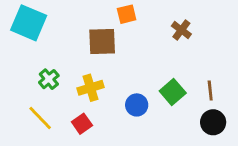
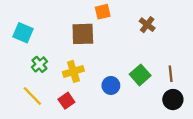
cyan square: (29, 23) -> (23, 33), moved, size x0.7

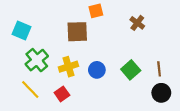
green cross: (39, 64) -> (37, 60), size x1.5
blue circle: (111, 85) -> (97, 70), moved

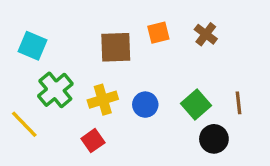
orange square: (96, 11) -> (158, 33), moved
yellow line: (30, 90) -> (24, 124), moved
black circle: (161, 93) -> (214, 139), moved

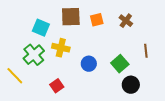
cyan square: (32, 46) -> (41, 28), moved
brown square: (116, 47) -> (71, 17), moved
yellow cross: (103, 100) -> (61, 48), moved, turned 30
brown line: (238, 103) -> (146, 51), moved

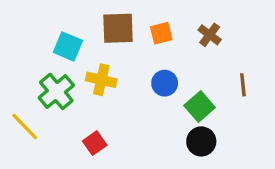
blue circle: (89, 64) -> (165, 83), moved
black circle: (131, 85) -> (201, 141), moved

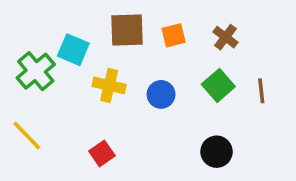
blue circle: (165, 83) -> (161, 94), moved
green cross: (56, 91) -> (36, 71), moved
green square: (200, 106) -> (218, 85), moved

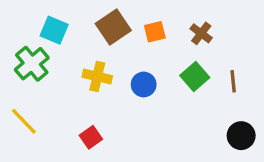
brown square: (127, 30) -> (113, 27), turned -32
cyan square: (73, 50) -> (54, 30), moved
black circle: (217, 152) -> (241, 136), moved

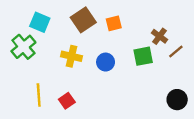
brown cross: (201, 33) -> (159, 36), moved
green square: (195, 76) -> (143, 56), turned 30
brown line: (233, 81) -> (176, 52), moved, turned 56
yellow line: (24, 121) -> (39, 95), moved, turned 40

